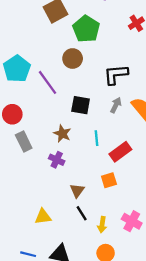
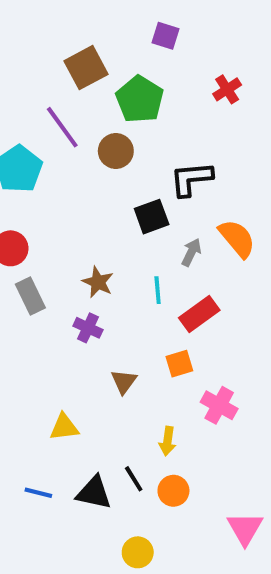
purple line: (48, 82) -> (62, 127), moved
black square: (81, 105) -> (152, 217), moved, turned -30
gray arrow: (116, 105) -> (191, 252), moved
black line: (82, 213) -> (134, 479), moved
pink cross: (132, 221) -> (219, 405), moved

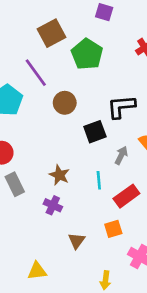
brown circle: (116, 151) -> (65, 103), moved

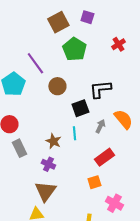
brown square: (52, 33) -> (58, 22), moved
cyan line: (99, 180) -> (74, 133), moved
brown triangle: (77, 241) -> (45, 191), moved, size x1.6

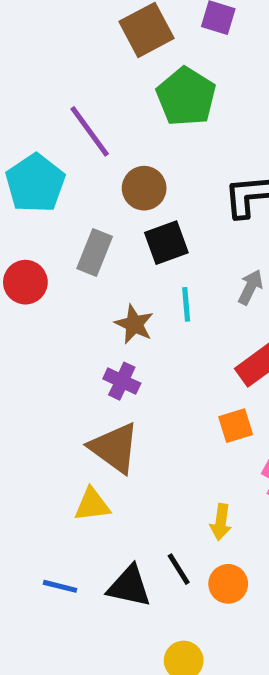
black square: (80, 108) -> (166, 243), moved
gray rectangle: (19, 148) -> (95, 252), moved, turned 48
brown triangle: (45, 191) -> (114, 448), turned -30

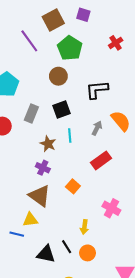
purple line: (90, 131) -> (29, 41), moved
brown circle: (144, 188) -> (58, 76), moved
orange square: (236, 426) -> (73, 186), moved, turned -32
blue line: (60, 586) -> (17, 234), moved

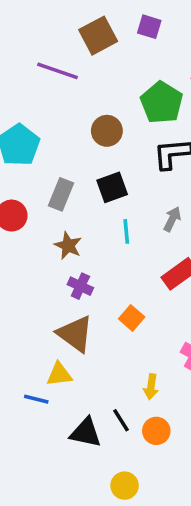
purple line: (29, 41) -> (57, 71), turned -35
green pentagon: (70, 48) -> (162, 103), moved
brown star: (48, 144) -> (68, 246), moved

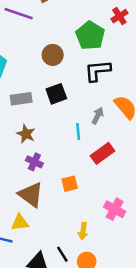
gray rectangle: (61, 194) -> (21, 99), turned 60
cyan line: (126, 231) -> (78, 131), moved
orange square: (132, 318) -> (70, 184), turned 35

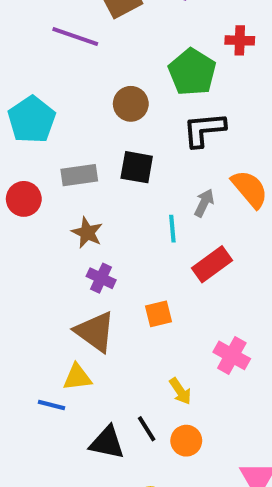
red cross: (119, 16) -> (240, 40), turned 35
black square: (56, 94) -> (137, 167), turned 30
yellow arrow: (83, 231) -> (180, 391), turned -42

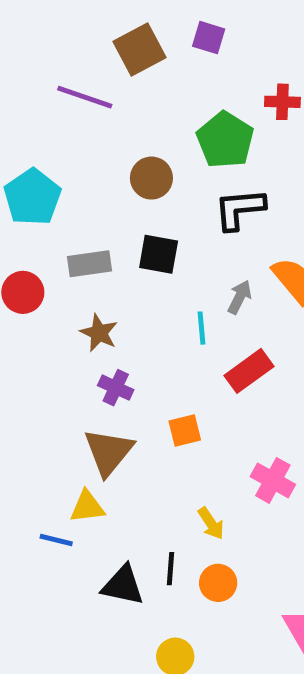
brown triangle: (95, 332) -> (109, 452), turned 33
black line: (147, 429) -> (170, 569), turned 36

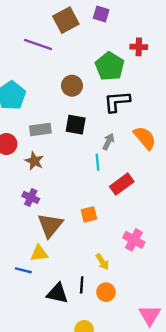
gray arrow: (240, 297) -> (108, 142), moved
brown star: (99, 333) -> (34, 161), moved
purple cross: (116, 388) -> (31, 197), moved

